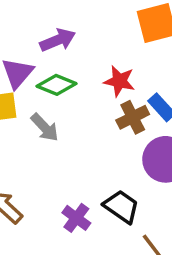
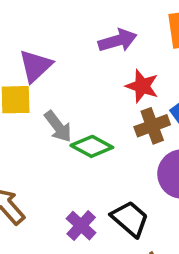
purple arrow: (58, 40) -> (118, 41), moved
green diamond: (57, 85) -> (92, 146), moved

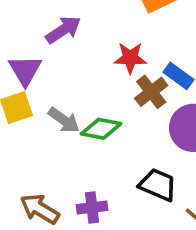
purple arrow: (118, 41) -> (63, 30), moved
purple cross: (81, 226) -> (92, 207), moved, turned -32

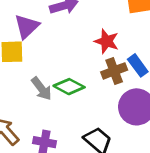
gray arrow: (64, 120) -> (41, 89), moved

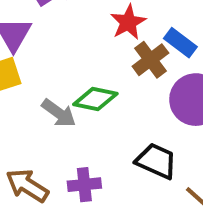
red star: (107, 41) -> (128, 22), turned -30

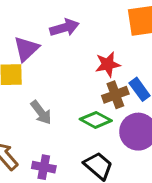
green diamond: (95, 99) -> (96, 120), moved

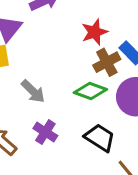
purple cross: (44, 167) -> (45, 132), moved, turned 30

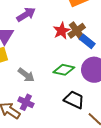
brown cross: (107, 62) -> (77, 31), moved
purple cross: (45, 132) -> (26, 102), moved

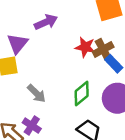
red star: (62, 31) -> (85, 47), turned 30
green diamond: (64, 70) -> (82, 93), turned -60

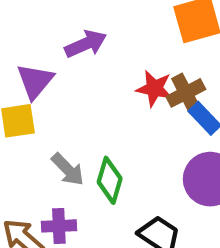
green diamond: (82, 93) -> (110, 180), moved, turned -35
purple cross: (32, 126) -> (59, 226), turned -36

